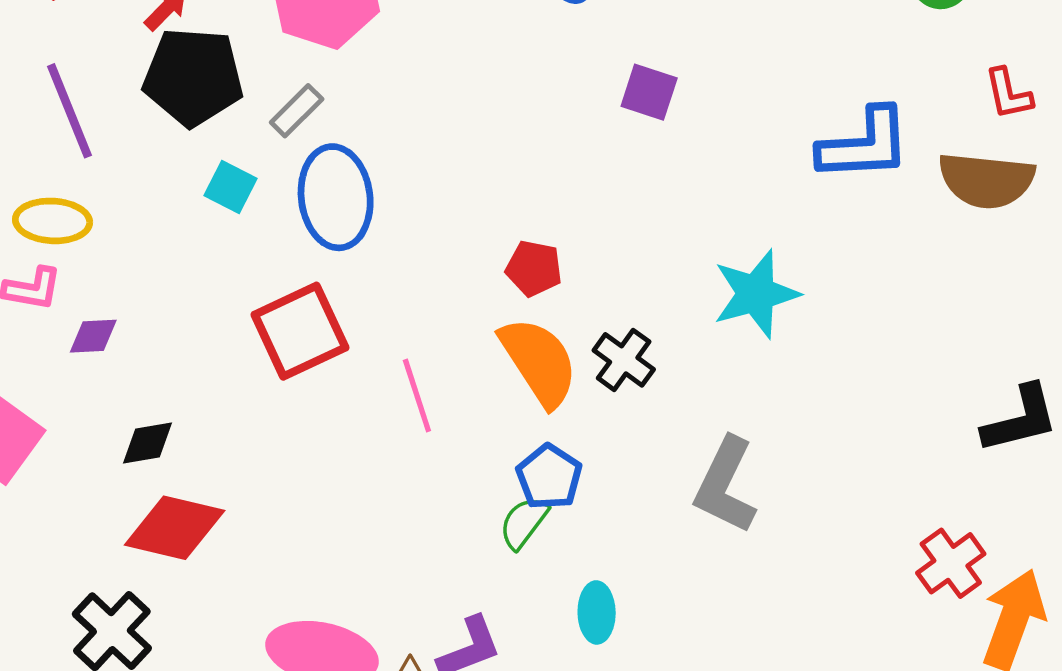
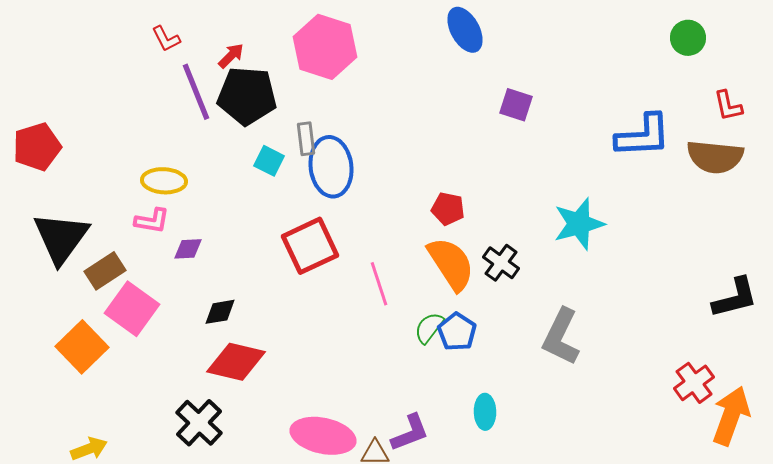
purple line: (69, 111) -> (196, 92), moved
gray rectangle: (297, 111) -> (306, 139), moved, turned -52
green semicircle: (524, 523) -> (429, 328), moved

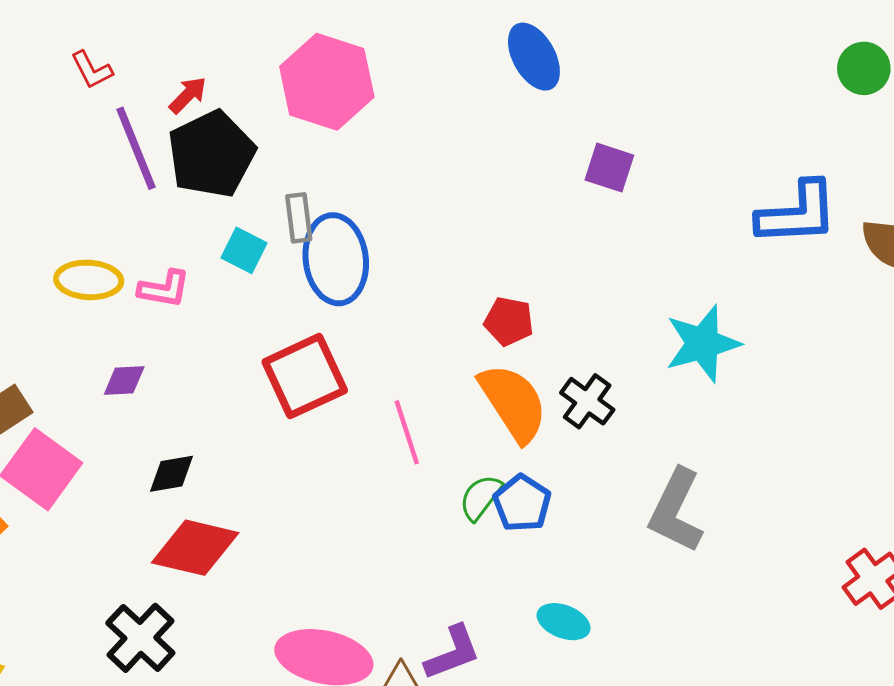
black pentagon: (247, 96) -> (211, 154), turned -30
pink L-shape: (152, 221) -> (164, 289), moved
cyan ellipse: (485, 412) -> (564, 622), turned -68

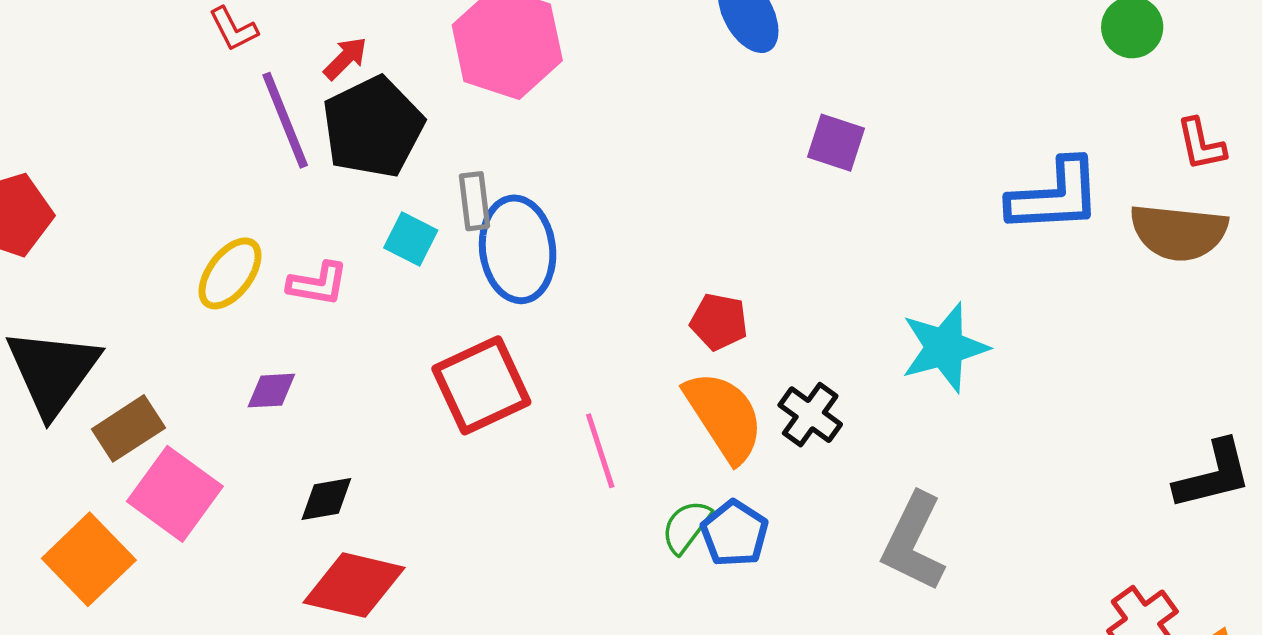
yellow ellipse: (89, 280) -> (230, 273), turned -56

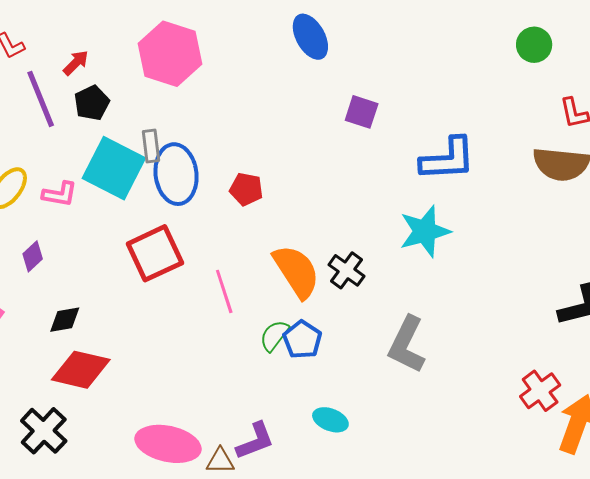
black pentagon: (373, 127) -> (92, 103), size x0.6
blue L-shape: (1055, 196) -> (448, 159), moved
cyan square: (411, 239) -> (114, 168), size x2.0
red pentagon: (719, 322) -> (246, 189), moved
purple diamond: (271, 391) -> (33, 256), turned -40

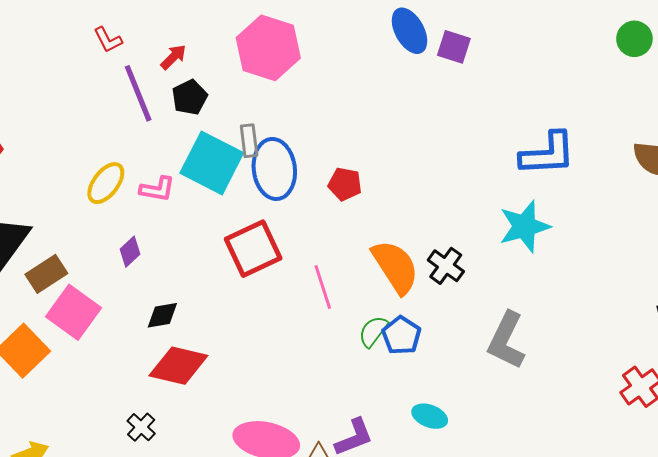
purple square: (362, 112) -> (454, 47), moved
black cross: (44, 431) -> (141, 427), size x0.6

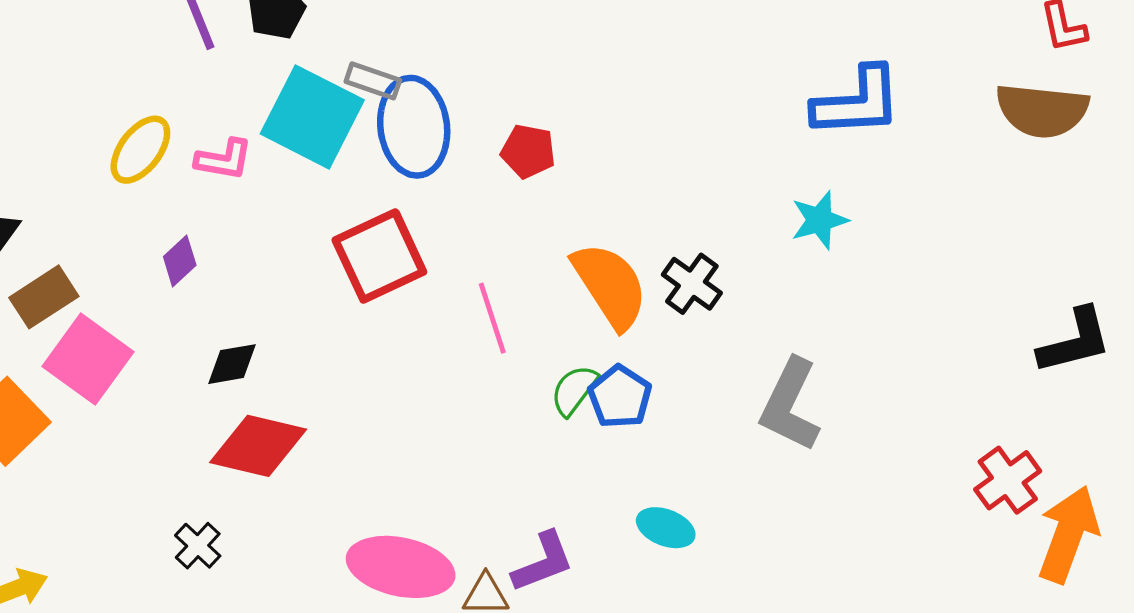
gray rectangle: (249, 141) -> (373, 81), turned -64
cyan star: (524, 226) -> (820, 220), size x0.7

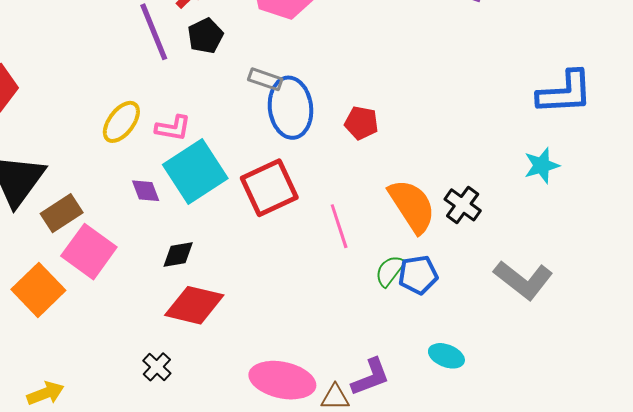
cyan square: (312, 117) -> (195, 172), moved, turned 30
purple diamond: (180, 261) -> (146, 191), turned -68
blue pentagon: (620, 397) -> (418, 275), turned 30
gray L-shape: (790, 405) -> (523, 280), turned -78

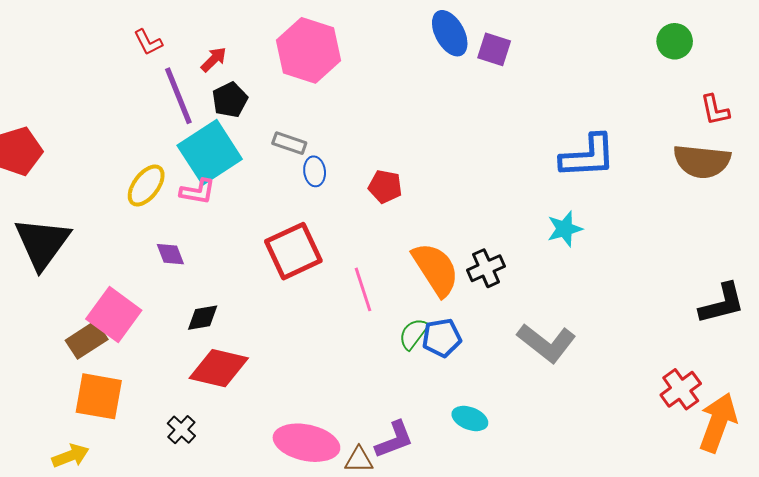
blue ellipse: (290, 108) -> (315, 171), size x0.5
cyan square: (195, 172) -> (210, 152), moved
black cross: (463, 205) -> (486, 268), turned 30
brown rectangle: (62, 213) -> (87, 340), moved
orange square: (38, 290) -> (99, 396), moved, turned -36

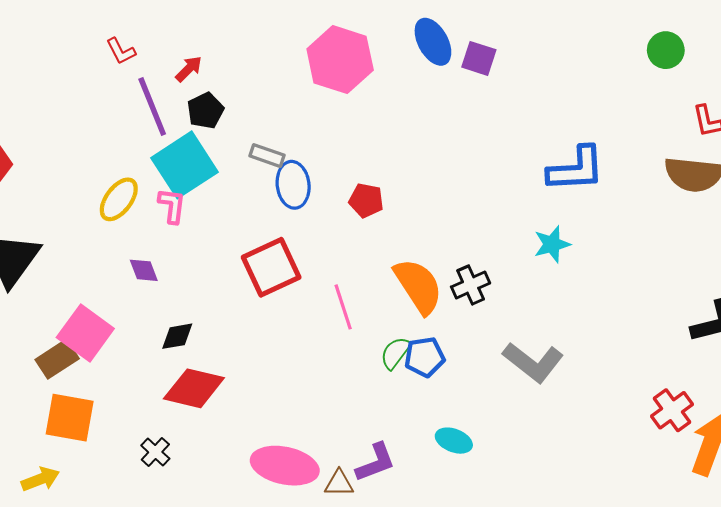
pink hexagon: (309, 50) -> (340, 60), moved
blue ellipse: (315, 171) -> (293, 185), size x1.5
pink L-shape: (198, 192) -> (172, 206), turned -93

